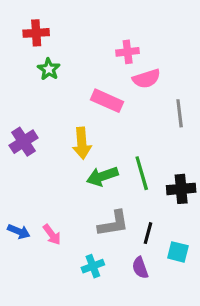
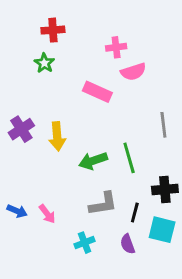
red cross: (36, 33) -> (53, 30), moved
gray line: (180, 113) -> (163, 125), moved
yellow arrow: (82, 143) -> (57, 136), moved
black cross: (181, 189) -> (165, 189), moved
cyan square: (178, 252) -> (162, 230), size x1.4

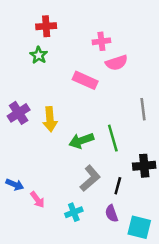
gray L-shape: (103, 204) -> (90, 178), turned -32
pink arrow: (47, 214) -> (37, 200), moved
cyan square: (162, 230) -> (139, 227), moved

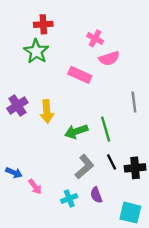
pink cross: (101, 41) -> (95, 38), turned 35
green star: (39, 55) -> (36, 51), size x1.5
black cross: (144, 166) -> (135, 168), moved
black line: (118, 186) -> (112, 162), moved, turned -42
purple semicircle: (112, 213) -> (96, 195), moved

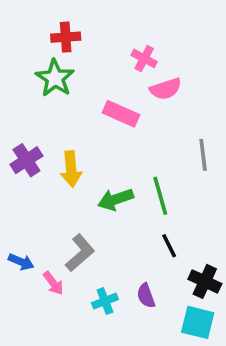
gray L-shape: (84, 167) -> (80, 253), moved
black cross: (135, 168) -> (205, 281), moved, turned 30

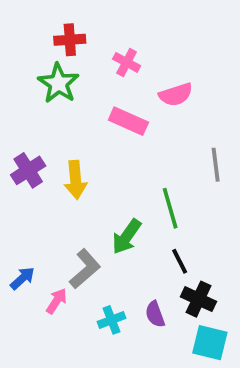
pink cross: (144, 58) -> (127, 62), moved
green arrow: (116, 199) -> (127, 237), moved, turned -36
blue arrow: (21, 262) -> (22, 278), turned -65
black cross: (205, 281) -> (199, 299), moved
pink arrow: (53, 283) -> (57, 301), turned -110

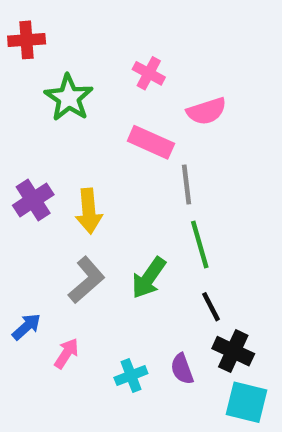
red cross: (70, 40) -> (27, 40), moved
gray line: (216, 165) -> (187, 184), moved
gray L-shape: (85, 269) -> (87, 280), moved

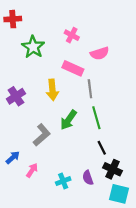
yellow arrow: (89, 211) -> (52, 90), moved
green arrow: (149, 278) -> (69, 120), moved

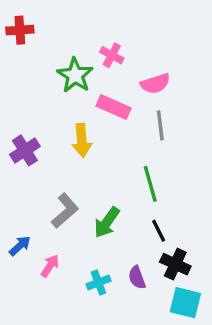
green star: (33, 47) -> (75, 75), moved
gray line: (90, 89) -> (160, 125), moved
green arrow: (69, 120) -> (107, 222), moved

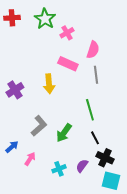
pink cross: (112, 55) -> (67, 33), turned 32
green star: (75, 75) -> (45, 19), moved
pink semicircle: (155, 84) -> (93, 50), turned -54
purple semicircle: (137, 277) -> (82, 166), turned 56

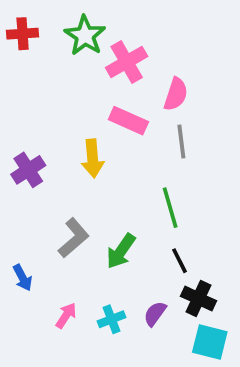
pink cross: (67, 33) -> (127, 62), size x1.5
blue arrow: (12, 147) -> (23, 278), turned 104
pink arrow: (30, 159) -> (66, 316), moved

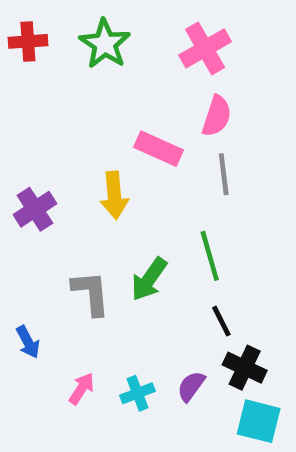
pink cross: (127, 62) -> (205, 48), moved
gray L-shape: (74, 238) -> (91, 293), turned -54
green arrow: (121, 251) -> (149, 279), moved

